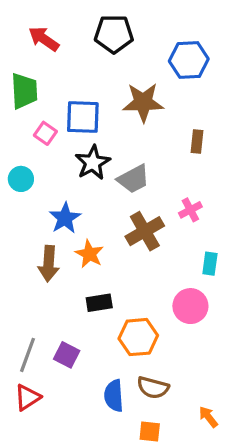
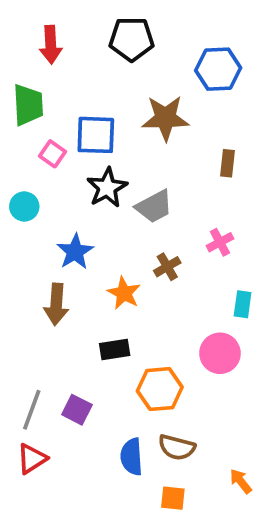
red arrow: (44, 39) -> (51, 45), turned -128
brown cross: (145, 231) -> (167, 267), size x0.6
orange star: (89, 254) -> (124, 293), moved

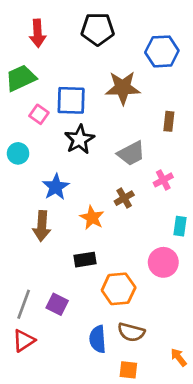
green trapezoid: (28, 105) -> (21, 78), turned -112
gray trapezoid: (154, 206) -> (131, 153), moved

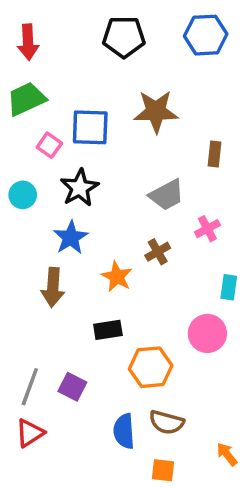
red arrow: (38, 33) -> (28, 42), moved
blue hexagon: (162, 51) -> (206, 35), moved
black star: (79, 139) -> (80, 188), moved

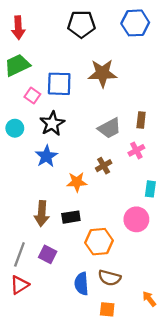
brown rectangle: (215, 154) -> (141, 120), moved
orange star: (117, 277) -> (77, 182), turned -30
brown arrow: (53, 287) -> (42, 214), moved

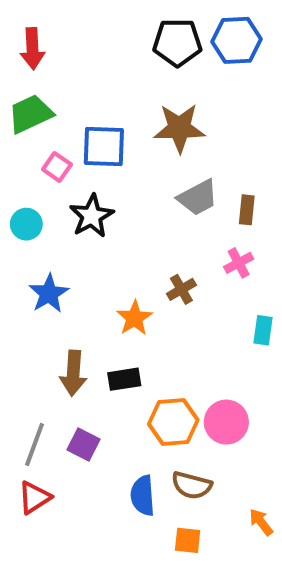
black pentagon: (81, 24) -> (177, 42), moved
gray trapezoid: (110, 128) -> (198, 198), moved
blue star: (46, 156) -> (49, 293), moved
orange star: (77, 182) -> (134, 318), turned -30
pink circle: (136, 219) -> (226, 422), moved

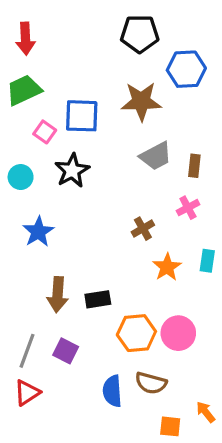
blue hexagon: (237, 40) -> (186, 69), moved
orange star: (134, 318) -> (167, 267), moved
orange square: (188, 540) -> (170, 426), moved

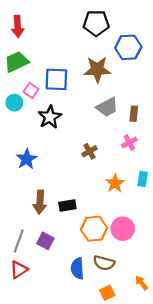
cyan circle: (21, 177) -> (14, 103), moved
brown cross: (143, 229) -> (90, 151), moved
orange square: (170, 426) -> (107, 293), moved, turned -32

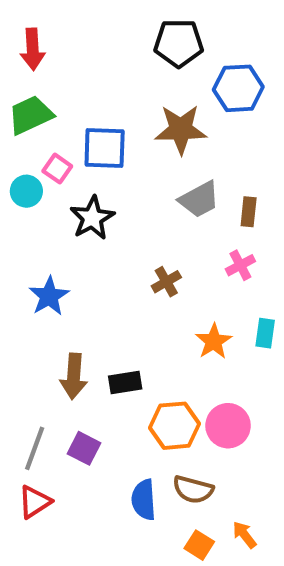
orange arrow: (142, 283) -> (244, 535), moved
orange square: (107, 293) -> (199, 545), turned -32

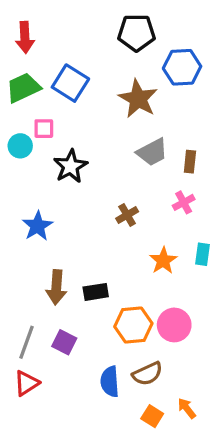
brown star: (181, 129) -> (138, 99), turned 30
blue square: (105, 148) -> (70, 83), moved, turned 30
pink square: (57, 169) -> (44, 129), turned -35
brown semicircle: (193, 489) -> (147, 374), turned -40

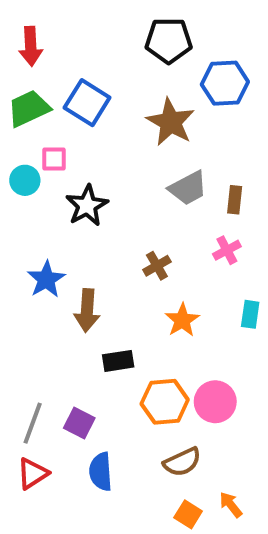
orange star: (163, 261) -> (182, 320), moved
brown arrow: (56, 287) -> (87, 310), moved
blue semicircle: (110, 382) -> (101, 472), moved

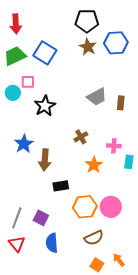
brown star: (171, 122) -> (88, 47), moved, size x0.7
pink cross: (227, 250) -> (114, 146), moved, turned 32
red triangle: (33, 474) -> (17, 244), turned -36

